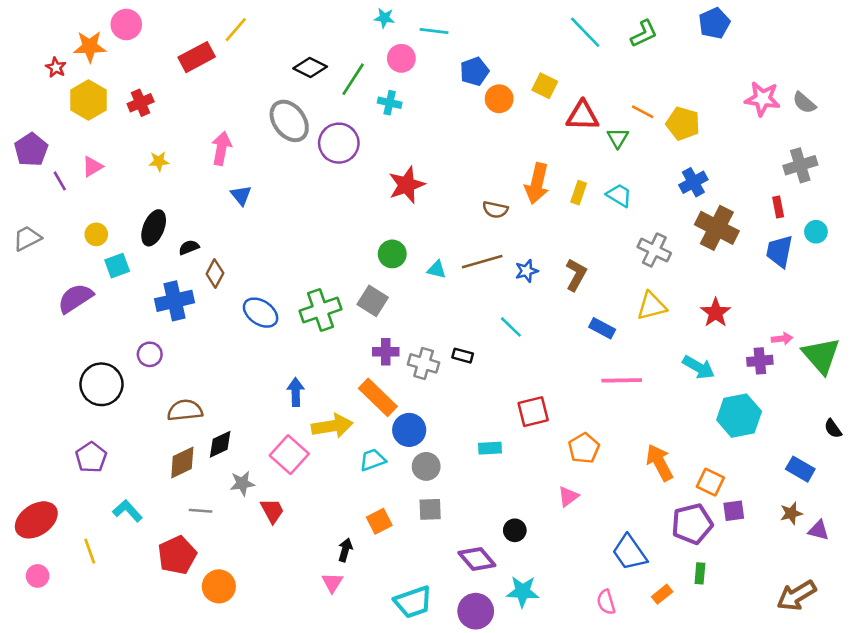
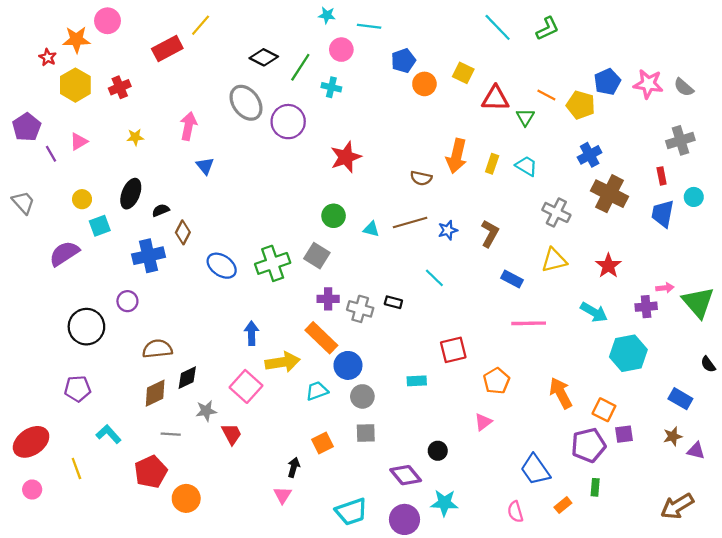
blue pentagon: (714, 23) -> (607, 82), moved
gray trapezoid: (27, 238) -> (23, 203), turned 75
purple pentagon: (91, 457) -> (78, 389), turned 30

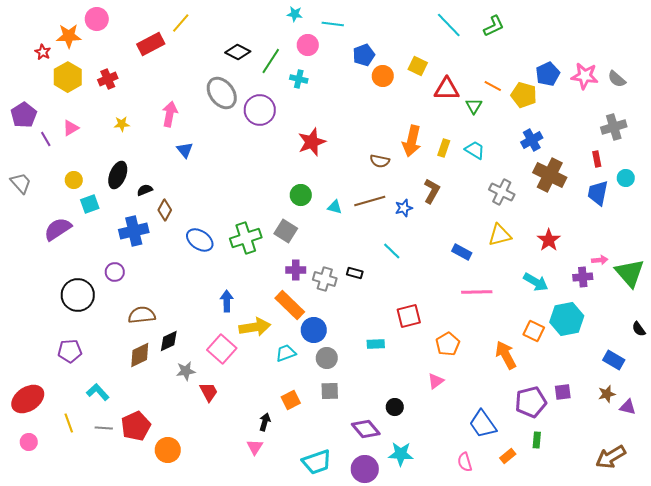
brown L-shape: (490, 234) -> (432, 191), moved
orange square: (604, 410) -> (534, 331), moved
gray line: (171, 434) -> (104, 428), moved

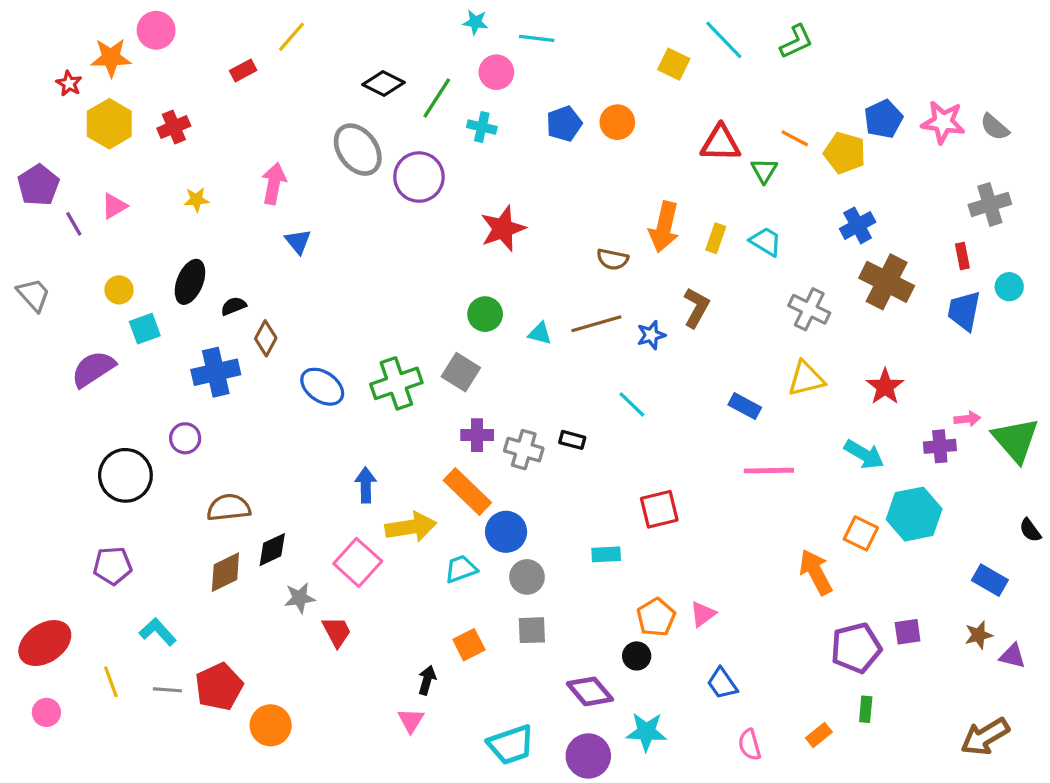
red rectangle: (151, 44) -> (243, 71), size x0.6
blue pentagon: (364, 55) -> (564, 124), moved
yellow square: (418, 66) -> (674, 64), moved
orange pentagon: (448, 344) -> (656, 617), moved
blue trapezoid: (483, 424) -> (722, 683), moved, size x0.7

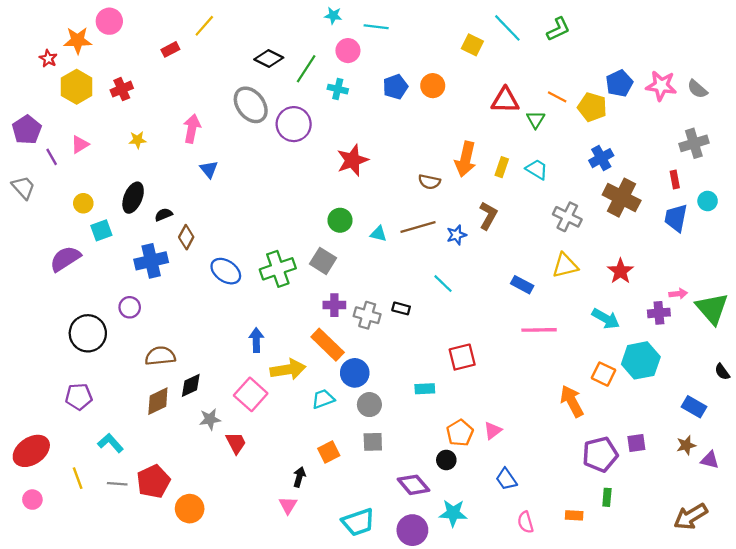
gray trapezoid: (34, 295) -> (23, 187), moved
orange rectangle: (819, 735) -> (574, 515), turned 42

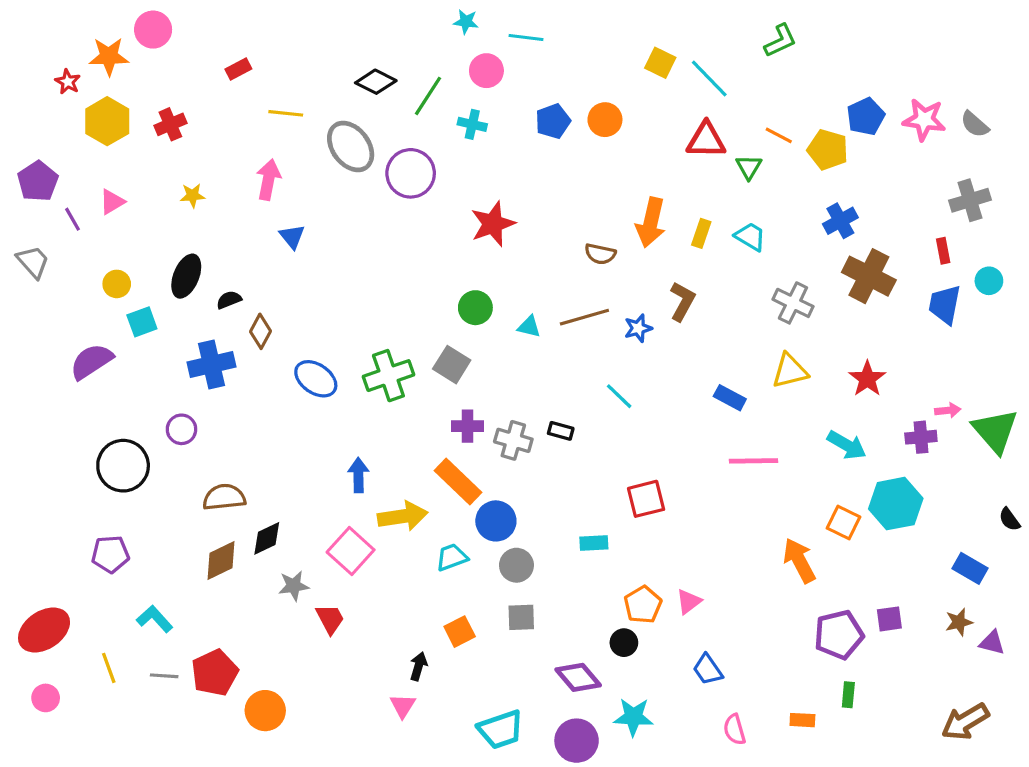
yellow line: (204, 26) -> (286, 113), moved, turned 55
cyan line: (507, 28) -> (709, 79), moved

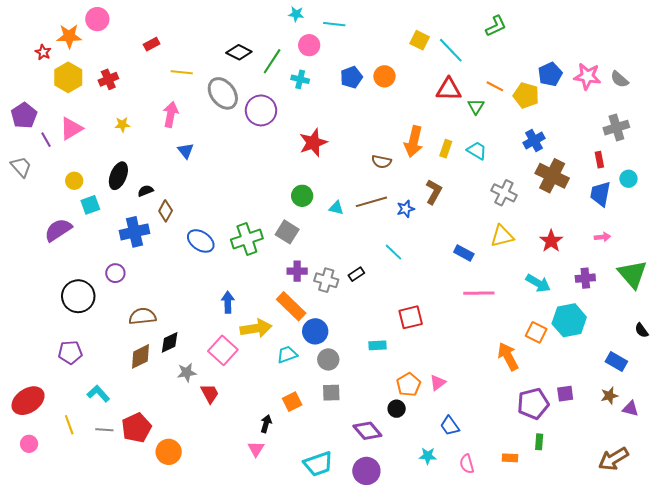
pink triangle: (112, 202) -> (71, 129), size x1.4
pink arrow: (948, 410) -> (602, 237), moved
black rectangle: (561, 431) -> (356, 274), turned -49
cyan star: (633, 717) -> (428, 456), moved, size x0.7

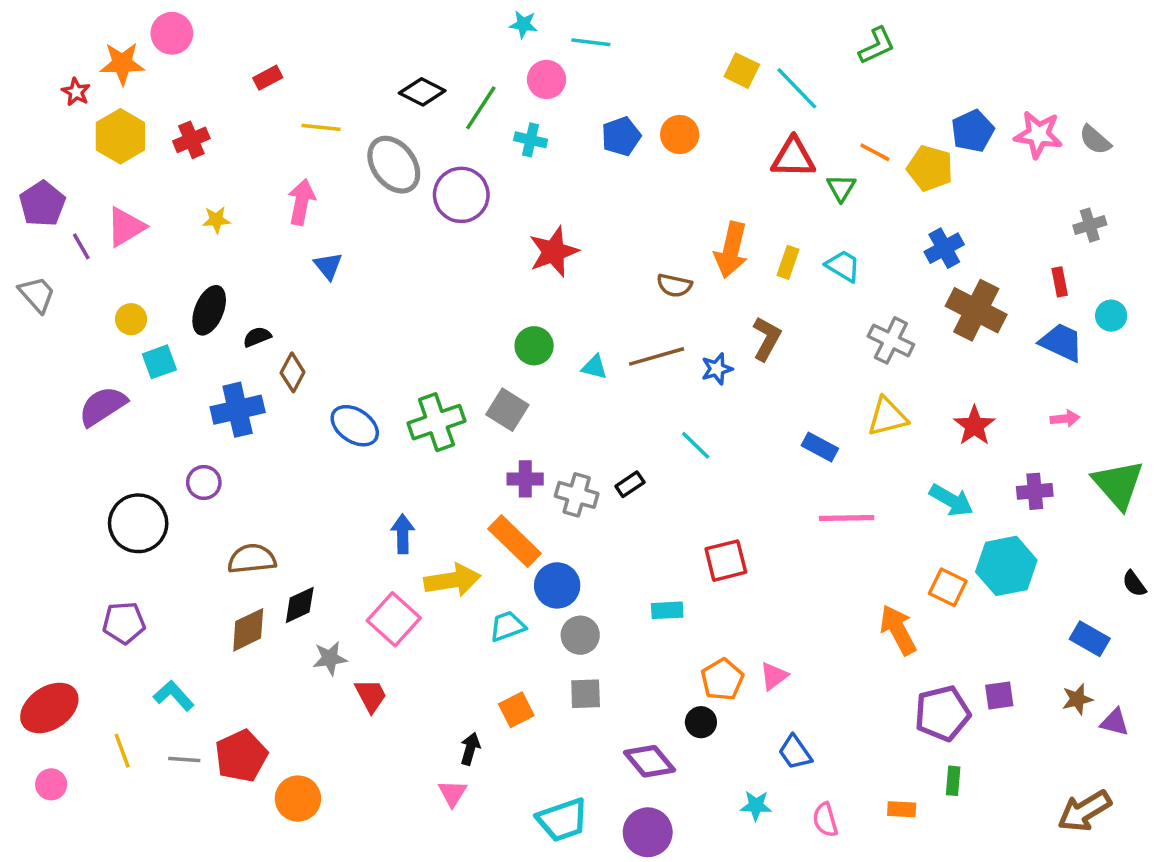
gray cross: (616, 128) -> (1090, 225), size x0.7
blue trapezoid: (600, 194) -> (1061, 342), turned 104

